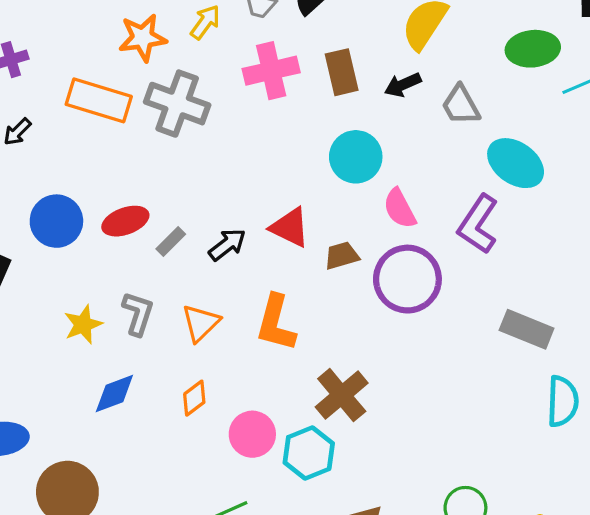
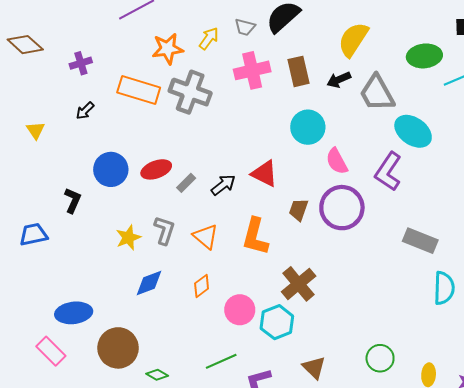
gray trapezoid: (461, 105) -> (377, 93), size x1.4
brown trapezoid: (342, 256) -> (299, 210), moved, turned -55
orange triangle: (201, 323) -> (206, 237), turned -36

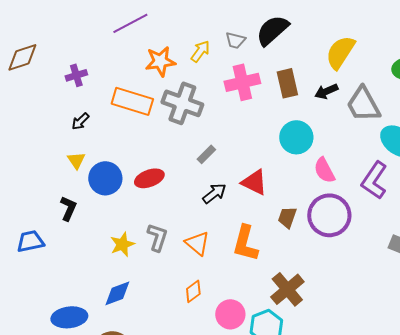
brown diamond: (25, 45) -> (22, 57), turned -60
yellow triangle: (35, 130) -> (76, 160), moved
gray rectangle: (186, 183) -> (206, 154), moved
blue diamond: (149, 283) -> (117, 293), moved

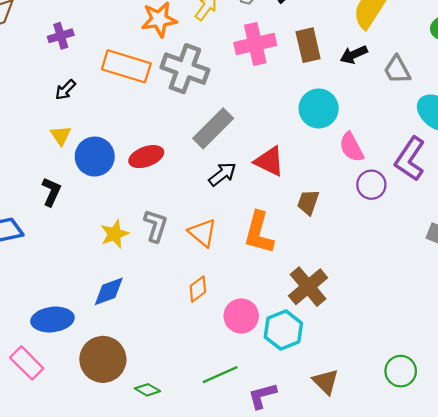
gray trapezoid: (363, 104) -> (397, 70), size x0.7
gray rectangle: (206, 154) -> (213, 128), size x1.8
purple circle: (329, 215) -> (371, 185), moved, size x0.6

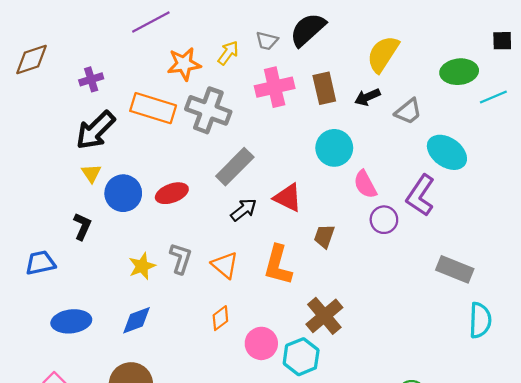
gray trapezoid: (397, 70) -> (408, 111), turned -100
black arrow: (65, 90) -> (96, 130), size x2.0
blue ellipse: (52, 320) -> (71, 321), moved

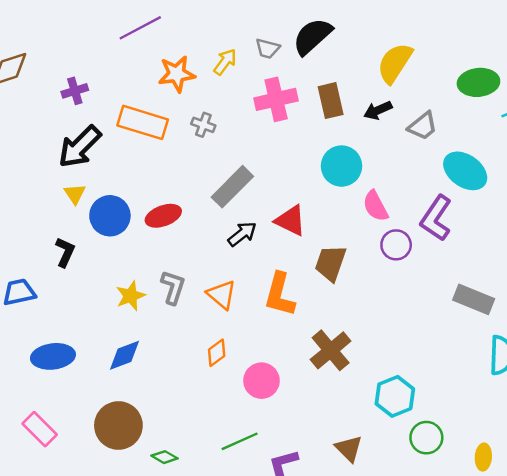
gray cross: (208, 110) -> (203, 125), size x0.5
brown trapezoid: (324, 236) -> (331, 263), size x1.4
cyan hexagon: (301, 357) -> (395, 396), moved

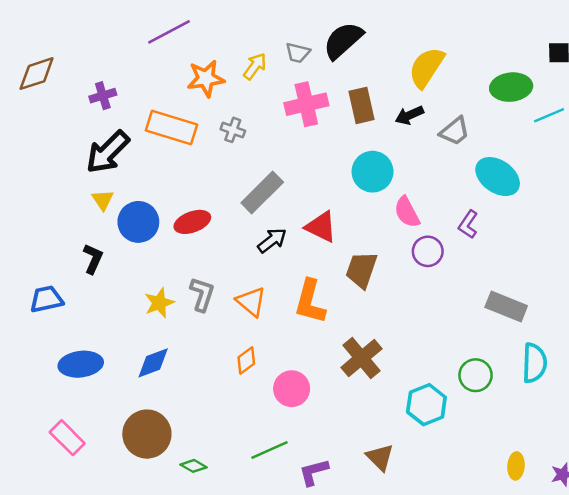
purple L-shape: (436, 218) -> (468, 224), size x0.6
green circle: (426, 438) -> (476, 375), moved

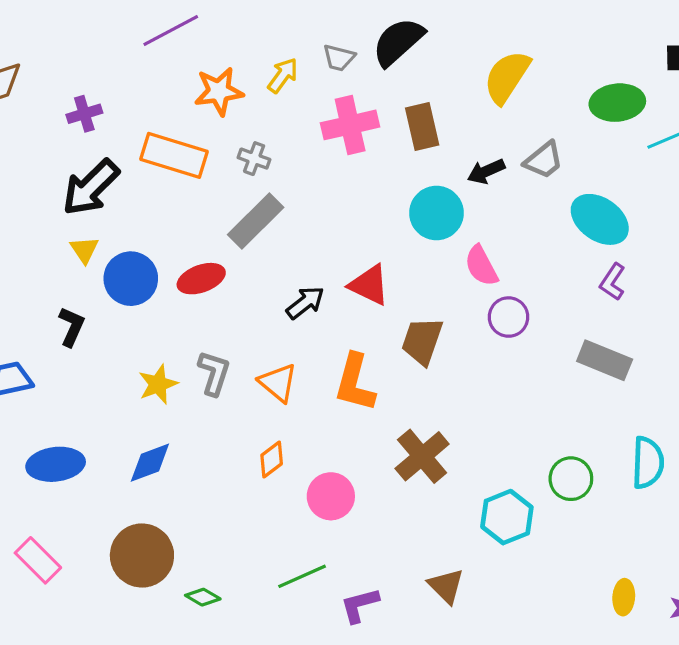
black arrow: (409, 115) -> (486, 171), moved
gray rectangle: (262, 192) -> (256, 221), moved
purple L-shape: (468, 224) -> (613, 282), moved
gray rectangle: (506, 307) -> (605, 360), moved

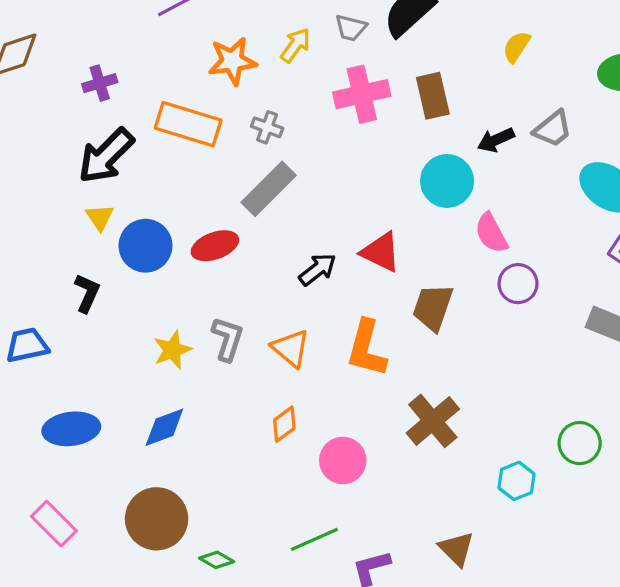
yellow semicircle: (507, 77) -> (516, 47), size x0.6
cyan hexagon: (507, 517) -> (516, 481), size x0.7

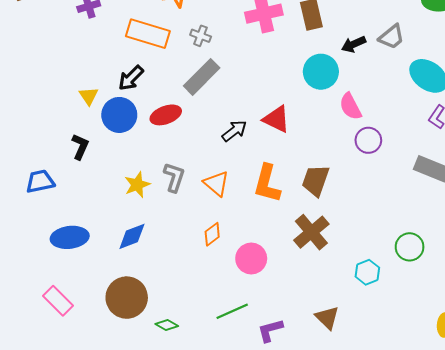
black arrow: (106, 156) -> (131, 78), moved, size x0.7
brown trapezoid: (433, 307) -> (316, 180), moved

